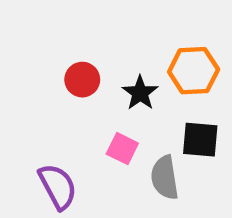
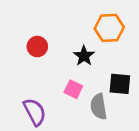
orange hexagon: (194, 71) -> (109, 28), moved
red circle: (82, 80) -> (37, 47), moved

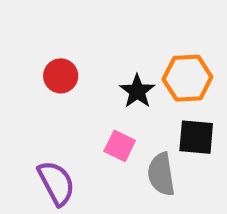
orange hexagon: (109, 28) -> (187, 78), moved

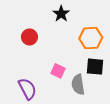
black star: (137, 91) -> (61, 14), moved

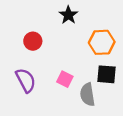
purple semicircle: (27, 89) -> (26, 80), moved

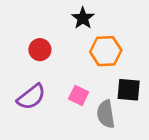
orange hexagon: (102, 42) -> (106, 51), moved
purple semicircle: (26, 80) -> (31, 97), turned 80

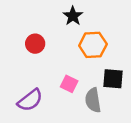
purple semicircle: (31, 97) -> (30, 100), moved

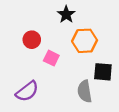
pink square: (69, 84) -> (51, 58), moved

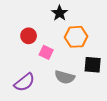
gray semicircle: (85, 91) -> (65, 77), moved, turned -66

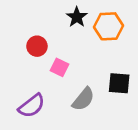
orange hexagon: (76, 37) -> (109, 26), moved
gray semicircle: (65, 77) -> (83, 99), turned -66

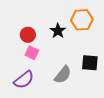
black star: (77, 17) -> (58, 31), moved
pink square: (60, 67) -> (32, 53), moved

